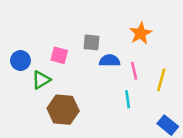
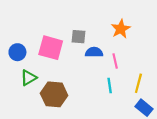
pink square: (59, 55) -> (51, 48), size x1.6
green triangle: (41, 80) -> (29, 78), moved
yellow line: (161, 80) -> (138, 83), moved

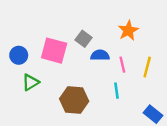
gray square: (78, 37) -> (84, 39), turned 32
yellow line: (138, 83) -> (147, 67), moved
brown hexagon: (54, 94) -> (74, 100), moved

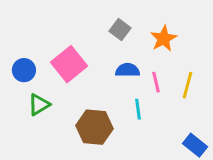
gray square: (84, 39) -> (120, 30), moved
pink square: (54, 51) -> (69, 64), turned 36
cyan line: (116, 91) -> (138, 109), moved

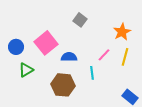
orange star: (164, 39) -> (122, 32), moved
blue semicircle: (128, 70) -> (69, 57), moved
pink line: (156, 82) -> (104, 55), turned 56

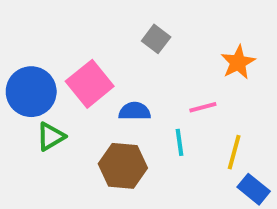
blue circle: (16, 47) -> (31, 92), size x1.6
pink line: (104, 55) -> (203, 107), turned 32
yellow line: (125, 57) -> (234, 152), moved

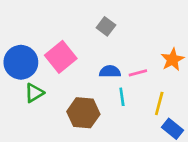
orange star: (238, 62) -> (172, 60), moved
blue semicircle: (135, 111) -> (110, 72), moved

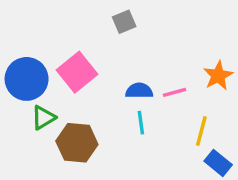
gray square: (106, 26) -> (124, 22), moved, turned 30
cyan line: (122, 97) -> (141, 123), moved
brown hexagon: (83, 113) -> (77, 143), moved

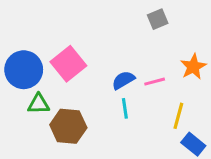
gray square: (124, 22) -> (158, 19), moved
blue semicircle: (139, 91) -> (123, 80), turned -30
green triangle: (43, 118) -> (39, 104), turned 30

